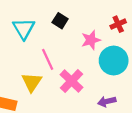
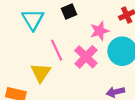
black square: (60, 21) -> (69, 12), turned 35
pink cross: (71, 81) -> (86, 57), moved

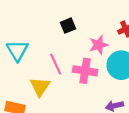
cyan triangle: (33, 20) -> (17, 50), moved
pink cross: (86, 57) -> (85, 71), turned -35

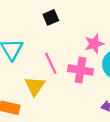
black square: (68, 26) -> (51, 17), moved

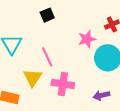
pink cross: (81, 70) -> (63, 84), moved

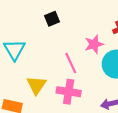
pink line: (47, 57) -> (71, 63), moved

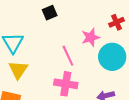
yellow triangle: (37, 85) -> (18, 70), moved

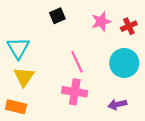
pink star: (91, 37) -> (101, 22), moved

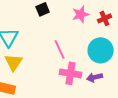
pink cross: (75, 92) -> (71, 73), moved
purple arrow: (117, 104) -> (95, 77), moved

